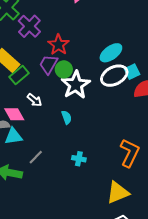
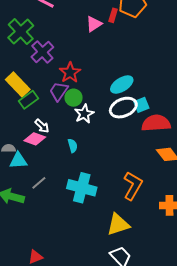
white star: (76, 85) -> (84, 114), size x0.7
pink diamond: (14, 114) -> (35, 139), moved, turned -45
cyan cross: (79, 159) -> (82, 188), size x2.0

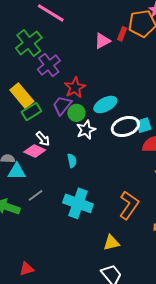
cyan ellipse: (122, 85) -> (105, 105), moved
yellow triangle: (118, 224) -> (111, 243), size x0.7

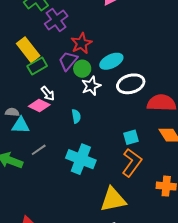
cyan square: (144, 125) -> (131, 137), moved
yellow triangle: (111, 243) -> (113, 200), size x1.6

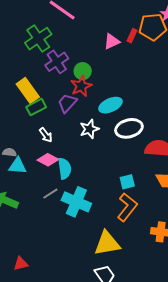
green circle: (82, 69) -> (83, 71), moved
pink diamond: (39, 106) -> (48, 160), moved
cyan semicircle: (76, 116) -> (65, 169), moved, size x1.5
gray line: (39, 150) -> (50, 194), moved

